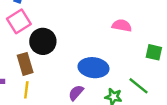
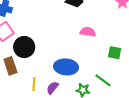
yellow line: (26, 90) -> (34, 84), moved

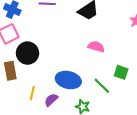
green line: (103, 80) -> (102, 86), moved

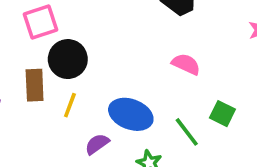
yellow line: (32, 93) -> (70, 105), moved

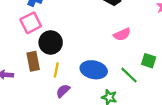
pink semicircle: (186, 64) -> (122, 34), turned 140
purple semicircle: (97, 144) -> (63, 91), moved

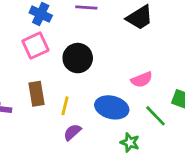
pink semicircle: (122, 34) -> (142, 80), moved
black circle: (51, 42) -> (78, 58), moved

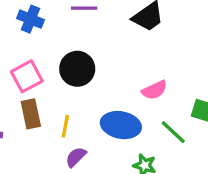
pink square: (35, 46) -> (27, 76), moved

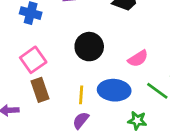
black circle: (77, 69) -> (89, 47), moved
yellow line: (65, 126) -> (81, 95), moved

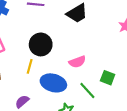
yellow line: (81, 95) -> (30, 66), moved

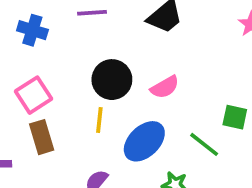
pink semicircle: (77, 62) -> (165, 87), moved
blue ellipse: (53, 83) -> (144, 141), turned -50

